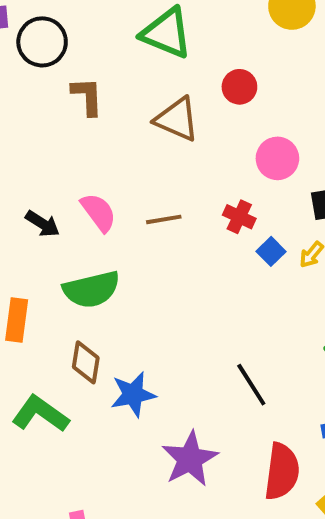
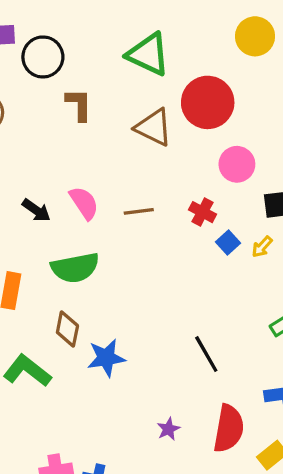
red circle: (239, 87) -> (208, 102), size x1.8
purple star: (190, 459) -> (168, 429), moved, size x0.5

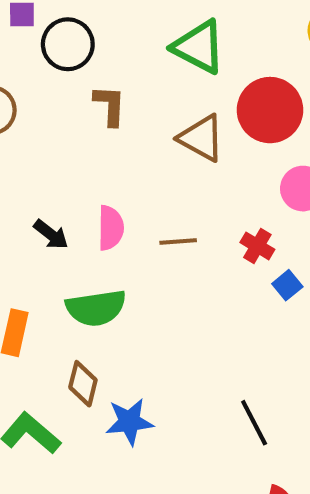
pink semicircle: (84, 203) -> (111, 228), turned 32

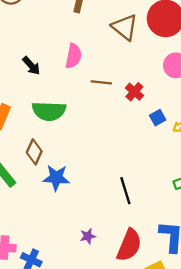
pink semicircle: (111, 228) -> (73, 56), moved
red cross: (257, 246) -> (134, 92), moved

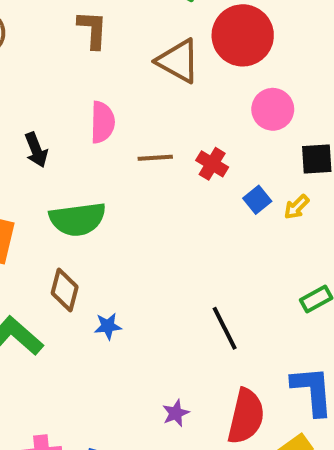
black arrow: (31, 66) -> (36, 150), turned 30
blue star: (56, 178) -> (108, 326), size x0.6

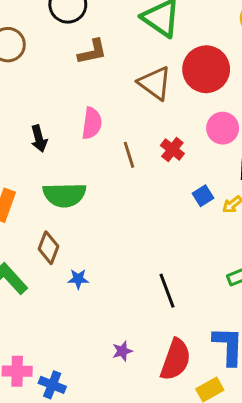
brown L-shape: (93, 30) -> (92, 52), turned 68
brown line: (155, 158) -> (129, 155), turned 70
red cross: (212, 164) -> (172, 149), moved

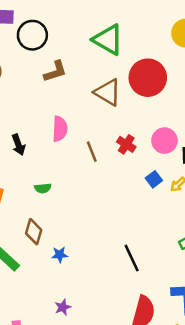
pink circle: (223, 128) -> (164, 141), moved
green semicircle: (64, 195) -> (43, 188), size x0.5
purple star: (122, 351) -> (63, 307), moved

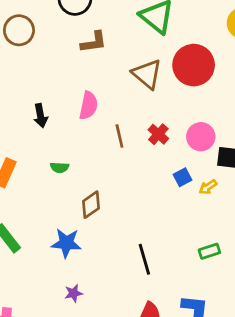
brown diamond: (34, 232) -> (91, 205), moved, turned 30
blue star: (60, 255) -> (66, 243), size x1.6
purple star: (63, 307) -> (73, 293), moved

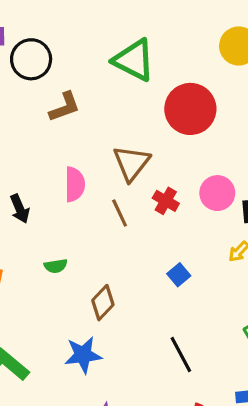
brown triangle: (147, 74) -> (131, 163), moved, turned 40
blue square: (182, 177) -> (179, 275), moved

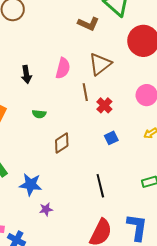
brown L-shape: (65, 107) -> (88, 24), moved, turned 30
red cross: (166, 201) -> (104, 105), moved
blue star: (83, 355) -> (31, 185), moved

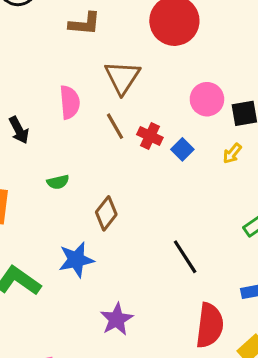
blue square: (111, 138) -> (182, 149), moved
blue star: (31, 185) -> (76, 260), moved
purple star: (46, 209) -> (117, 319), size x1.5

